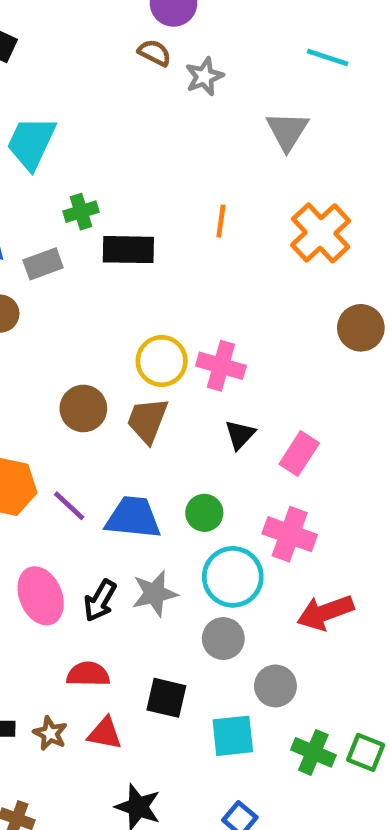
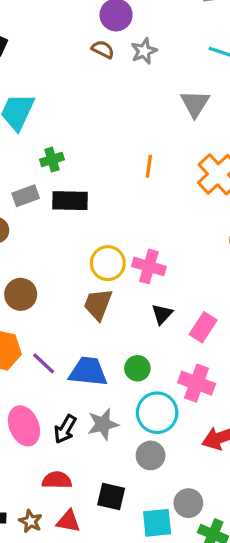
gray star: (204, 76) -> (144, 51), moved
black rectangle: (128, 250) -> (70, 201), moved
brown circle: (83, 408) -> (21, 294), moved
gray circle: (275, 686) -> (188, 503), moved

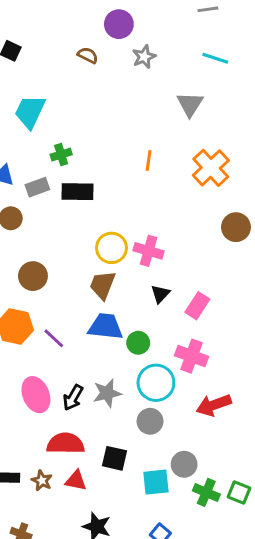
brown semicircle: (103, 49) -> (88, 55), moved
blue trapezoid: (88, 372) -> (106, 326), moved
red semicircle: (57, 480) -> (66, 444), size x1.4

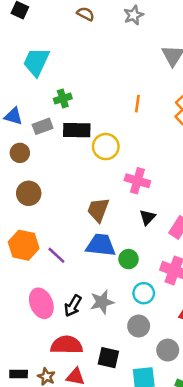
yellow circle: (111, 248) -> (106, 147), moved
brown circle: (33, 276) -> (29, 193), moved
cyan circle: (156, 383) -> (144, 293), size x0.7
gray circle: (184, 464) -> (168, 350), moved

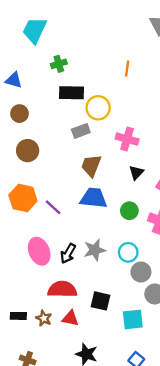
gray rectangle: (43, 126) -> (81, 131), moved
green circle: (129, 259) -> (129, 211), moved
cyan circle: (144, 293) -> (128, 252), moved
gray circle: (139, 326) -> (141, 272), moved

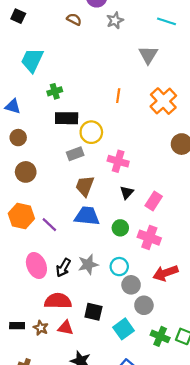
cyan square: (133, 319) -> (124, 329), turned -30

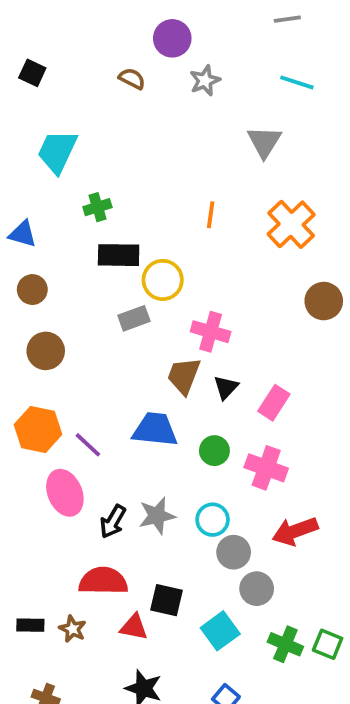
brown trapezoid: (85, 186) -> (184, 376), moved
pink ellipse: (36, 265) -> (65, 493), moved
red triangle: (65, 328) -> (134, 627), moved

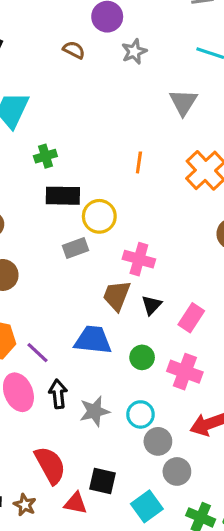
black arrow: (113, 522) -> (58, 394), moved, turned 144
red semicircle: (103, 581) -> (50, 465), turned 60

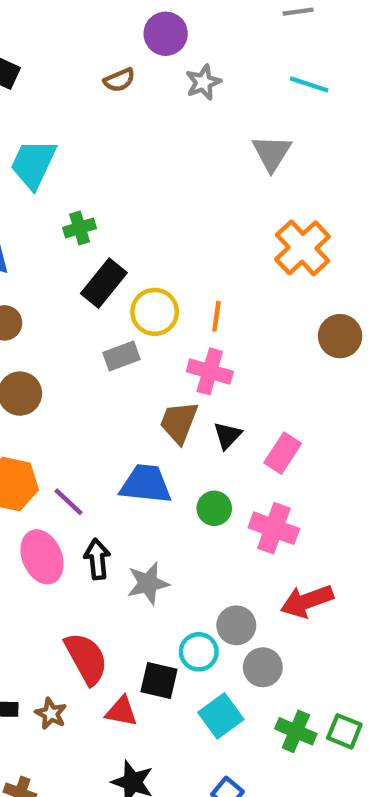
brown semicircle: (74, 50) -> (119, 80), turned 130
orange line: (139, 162) -> (216, 316), moved
black rectangle: (63, 196) -> (104, 283), turned -52
cyan circle: (140, 414) -> (199, 652), moved

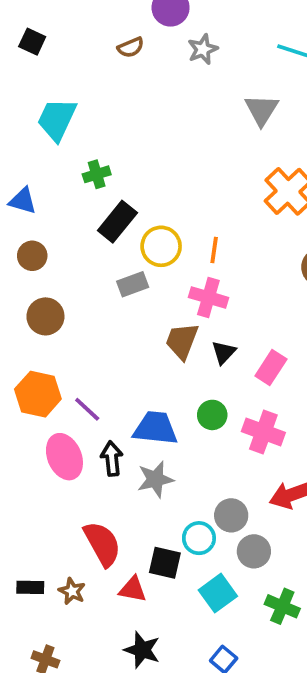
blue trapezoid: (146, 484) -> (155, 428), moved

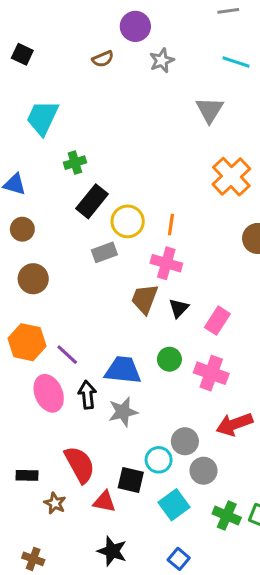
black rectangle: (30, 587) -> (27, 475), moved

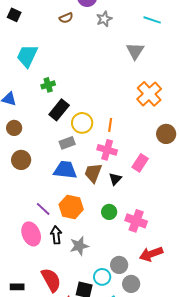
pink rectangle: (217, 321) -> (140, 163), moved
orange hexagon: (27, 342) -> (71, 207), moved
blue trapezoid: (123, 370) -> (65, 170), moved

